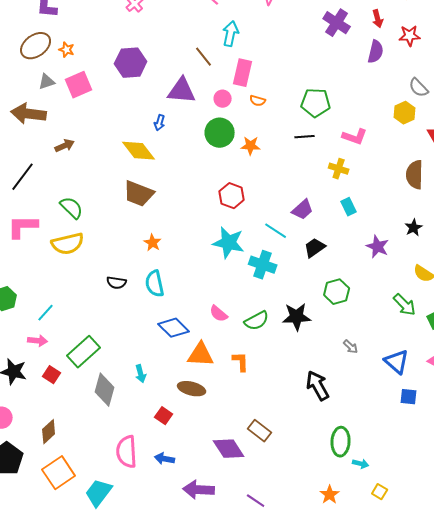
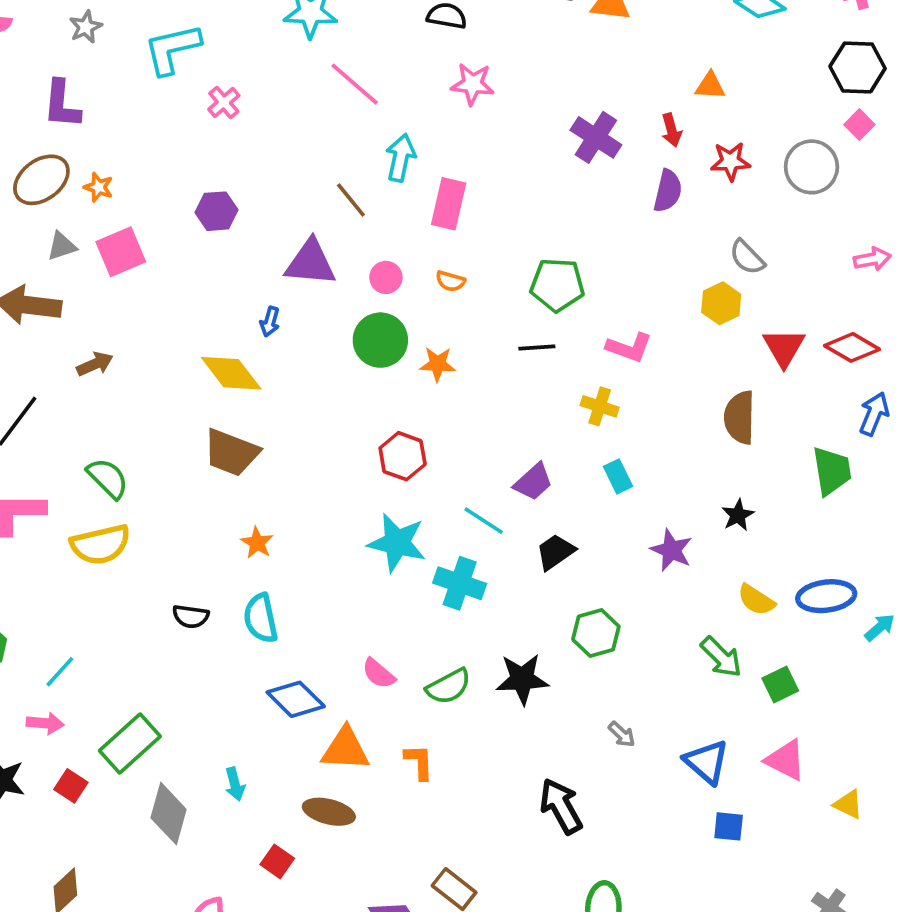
purple hexagon: (131, 63) -> (216, 211), size x0.7
pink rectangle: (243, 73) -> (449, 204), moved

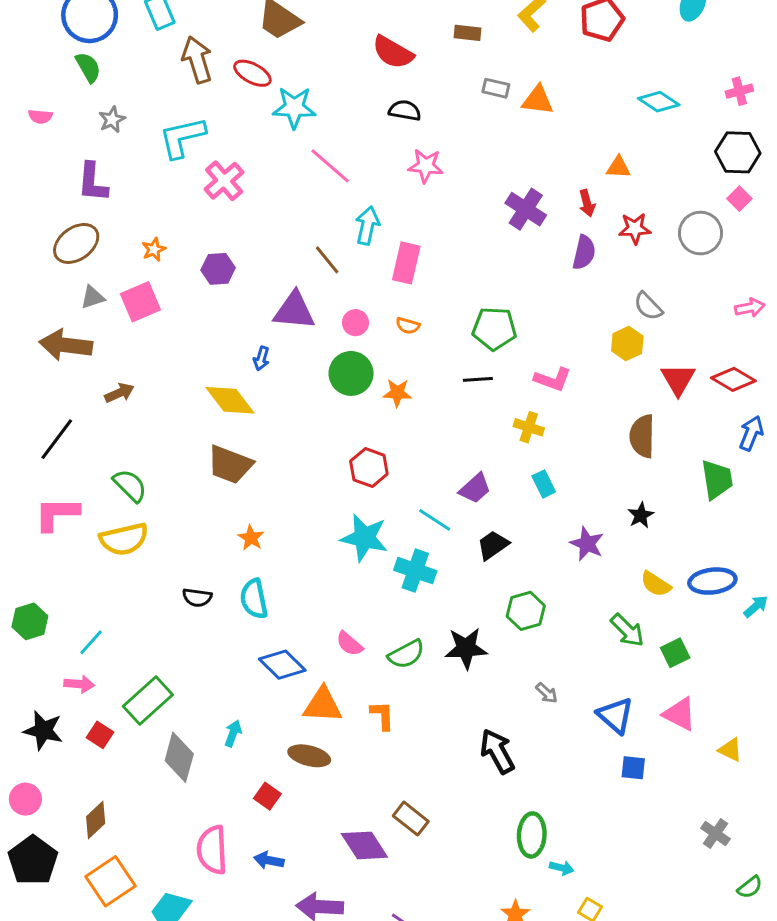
pink cross: (224, 102) -> (224, 181), size x1.5
orange star: (99, 187) -> (154, 249), moved, turned 30
cyan arrow: (235, 784) -> (233, 733), turned -145

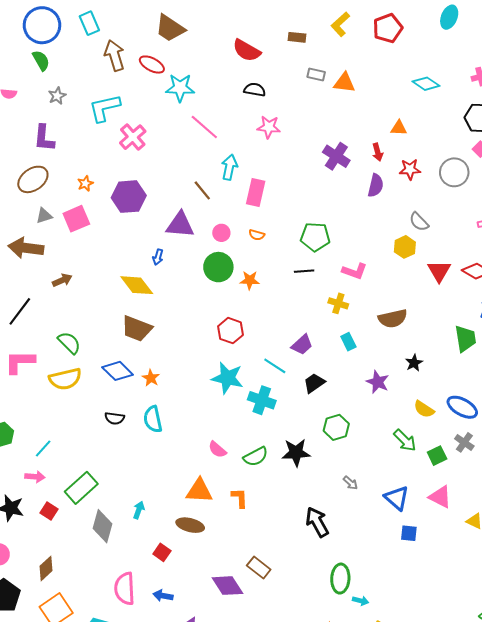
purple hexagon: (218, 269) -> (129, 197), size x1.5
brown semicircle: (642, 436) -> (393, 318), moved, turned -104
blue ellipse: (712, 581) -> (462, 407), turned 36
blue diamond: (282, 665) -> (118, 371), moved
gray cross: (715, 833) -> (464, 442), moved

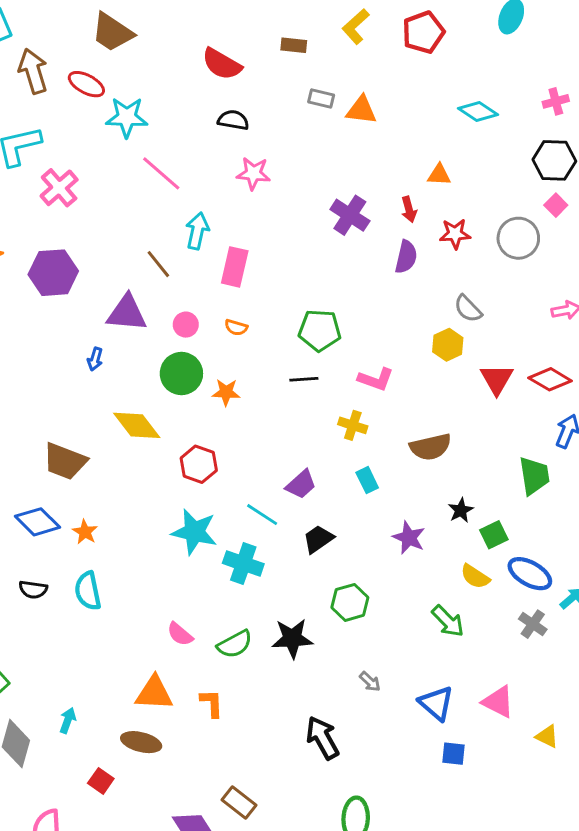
yellow diamond: (137, 285) -> (137, 425), moved
green square: (437, 456) -> (494, 535), moved

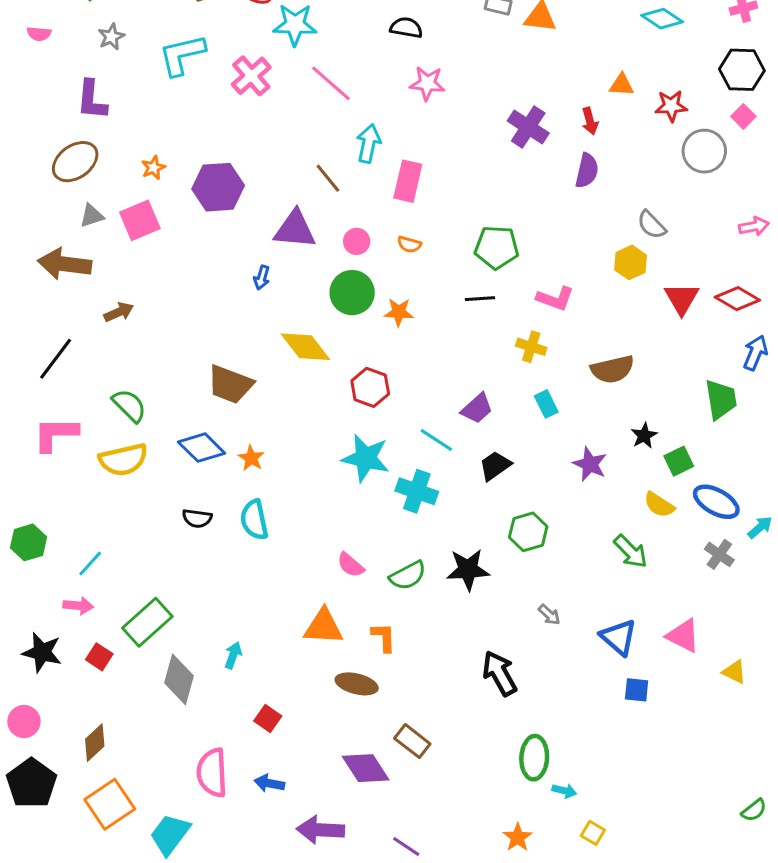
pink cross: (59, 188) -> (251, 76), moved
red star: (455, 234) -> (671, 106), moved
brown ellipse: (141, 742) -> (357, 684), moved

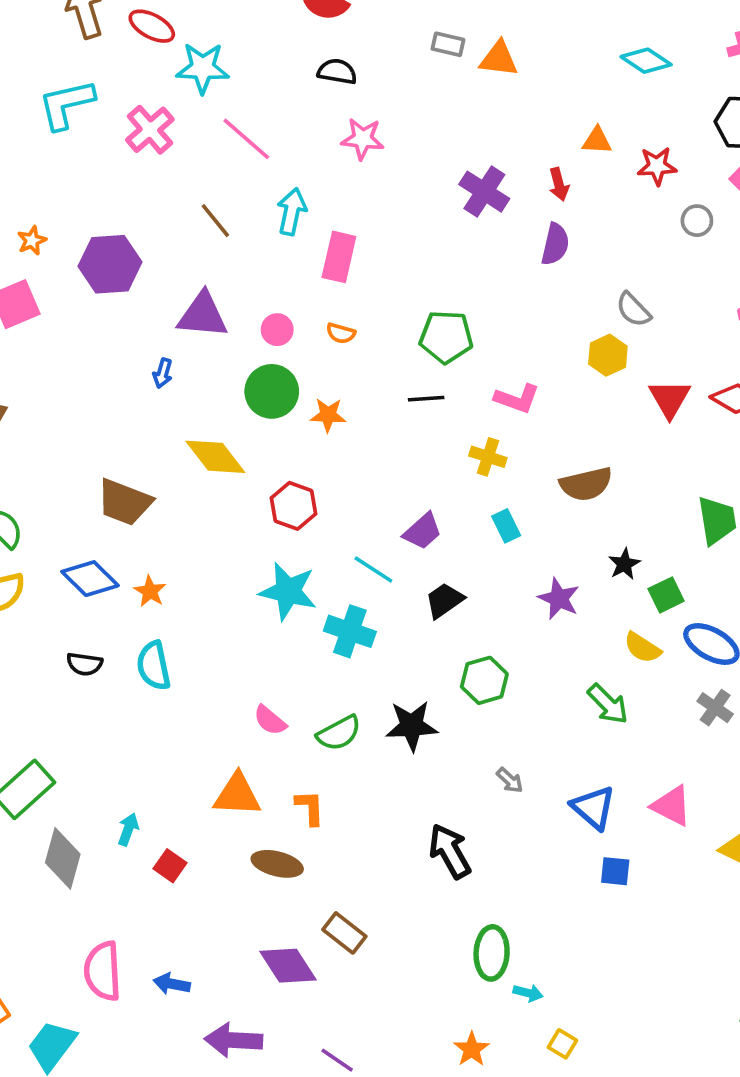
gray circle: (704, 151) -> (697, 221), size x0.6
brown line: (328, 178) -> (215, 221), moved
red square: (268, 719) -> (170, 866), moved

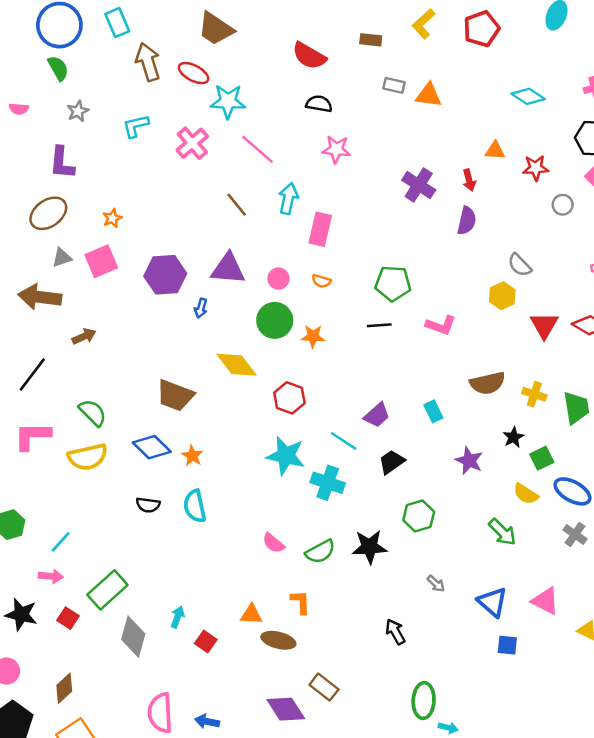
cyan L-shape: (66, 104) -> (136, 126), size x0.7
purple hexagon: (110, 264) -> (165, 275), moved
yellow cross: (488, 457) -> (534, 394), moved
orange triangle: (237, 795) -> (251, 614), moved, size x0.7
black arrow: (450, 851) -> (395, 632), size x0.7

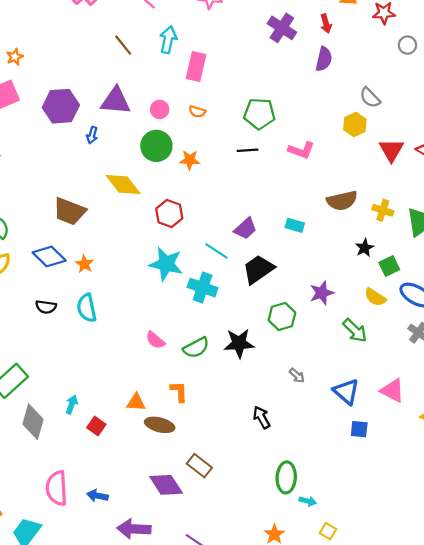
cyan rectangle: (433, 411) -> (295, 225), turned -48
purple star: (469, 461) -> (322, 293), moved, turned 30
black trapezoid: (392, 462) -> (258, 269), size x1.4

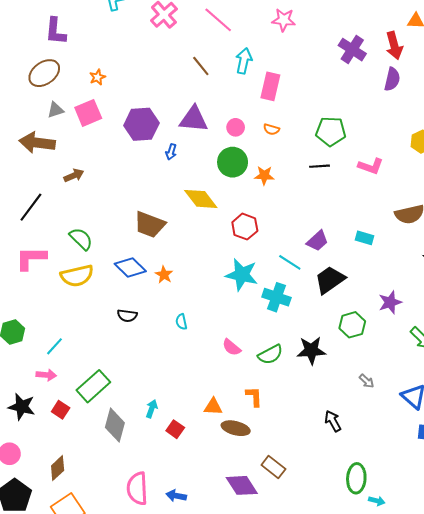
red arrow: (326, 24) -> (394, 45), size x1.5
cyan semicircle: (87, 308) -> (181, 322), moved, size x0.6

